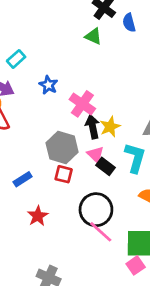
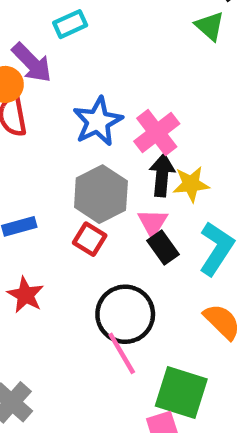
blue star: (48, 85) -> (98, 121), moved, size x1.5
red star: (38, 216) -> (25, 295), turned -30

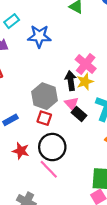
blue star: (98, 121) -> (39, 36), moved, turned -30
pink cross: (157, 132) -> (86, 64), moved
black circle: (125, 314) -> (52, 147), moved
pink line: (122, 353) -> (49, 169), moved

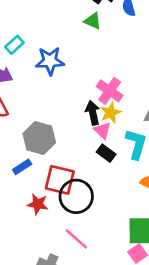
gray hexagon: (45, 96) -> (39, 138), moved
pink triangle: (72, 104) -> (102, 130), moved
red square: (44, 118) -> (60, 180), moved, size x1.6
pink line: (49, 169) -> (76, 239), moved

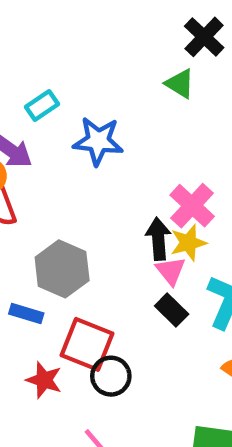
blue rectangle: (22, 167) -> (26, 314), turned 42
black circle: (76, 196) -> (111, 376), size x0.7

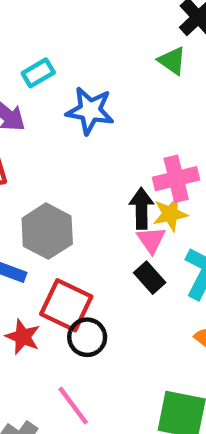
pink cross: (192, 206) -> (176, 179), turned 30

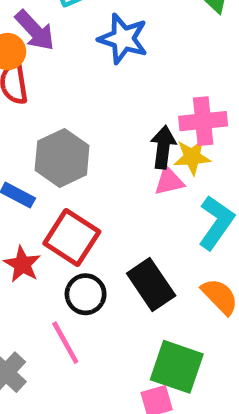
pink triangle: (151, 240) -> (169, 181), turned 44
black rectangle: (150, 278) -> (151, 284), moved, size x1.5
black circle: (87, 337) -> (86, 294), moved

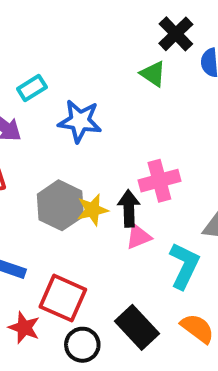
yellow star: (192, 157) -> (92, 210), moved
gray hexagon: (62, 158) -> (60, 205), moved

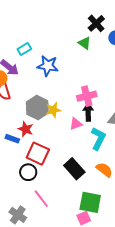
black arrow: (129, 208) -> (88, 112), moved
red star: (24, 328) -> (26, 129), moved
black circle: (82, 345) -> (28, 172), moved

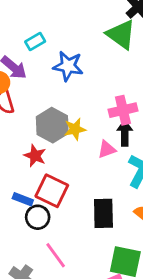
green triangle: (85, 43) -> (121, 34), size x1.6
blue rectangle: (12, 139) -> (23, 199), moved
black rectangle: (74, 169) -> (103, 213), turned 40

